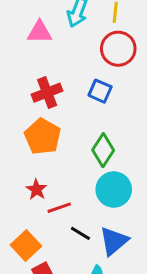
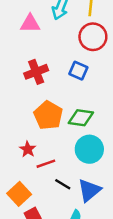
orange pentagon: (43, 137) -> (48, 115), moved
green diamond: (103, 150) -> (81, 118), turned 65

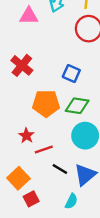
blue square: (78, 71) -> (71, 74), moved
red cross: (36, 72) -> (22, 65), moved, turned -30
orange pentagon: (48, 115) -> (46, 103), turned -30

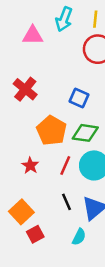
orange pentagon: (46, 103) -> (51, 130), turned 30
red line: (44, 149) -> (65, 165), moved, turned -48
black line: (60, 169) -> (66, 202), turned 35

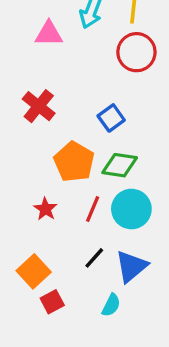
blue square: (79, 98) -> (111, 118), turned 30
black line: (66, 202) -> (94, 258), turned 66

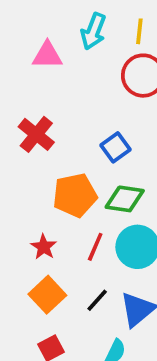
orange pentagon: (74, 162) -> (75, 195), turned 30
orange square: (34, 271) -> (47, 295), moved

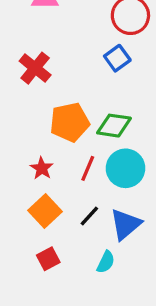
blue square: (115, 147) -> (117, 58), moved

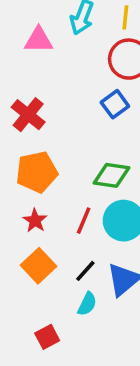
orange pentagon: (70, 122) -> (37, 172), moved
red square: (48, 259) -> (47, 337), moved
cyan semicircle: (106, 262) -> (87, 304), moved

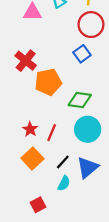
orange pentagon: (37, 172) -> (48, 82), moved
red line: (84, 221) -> (52, 133), moved

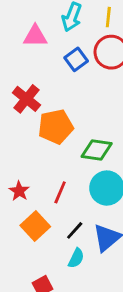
blue square: (82, 54) -> (76, 59), moved
red star: (30, 129) -> (19, 191), moved

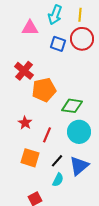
blue square: (76, 59) -> (58, 44), turned -35
red star: (19, 191) -> (25, 123), moved
orange square: (35, 226) -> (30, 158), turned -30

